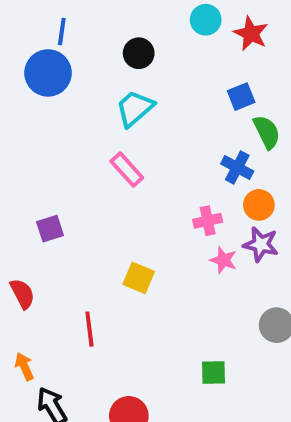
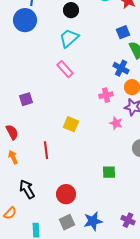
pink star: (223, 260) -> (116, 123), moved
orange arrow: (24, 367) -> (13, 157), moved

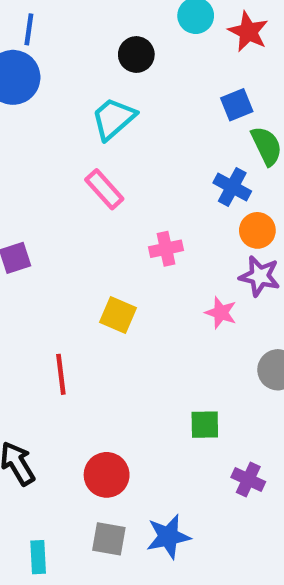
black circle: (71, 10) -> (136, 55), moved
pink cross: (106, 95) -> (166, 249), moved
purple cross: (128, 220) -> (248, 479), moved
gray square: (67, 222) -> (109, 539), turned 35

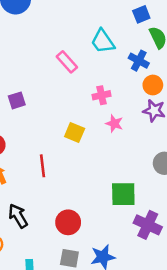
cyan trapezoid: (113, 118) -> (103, 41), moved, turned -84
pink star: (221, 313) -> (114, 124), moved
green square: (205, 425) -> (123, 194), size x1.5
purple cross: (248, 479) -> (148, 225), size x1.5

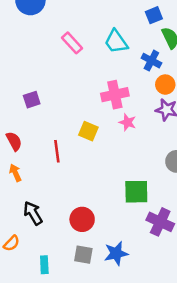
pink rectangle: (67, 62) -> (72, 43), moved
pink cross: (102, 95) -> (115, 95), size x1.5
red line: (42, 166) -> (57, 151), moved

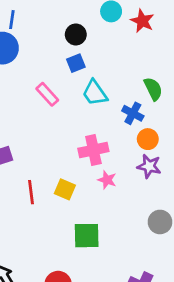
blue square: (154, 15) -> (76, 63), moved
red line: (57, 151) -> (31, 192), moved
green square: (136, 192) -> (87, 236), moved

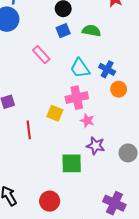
green semicircle: (153, 89) -> (91, 31), moved, turned -54
cyan trapezoid: (95, 93) -> (80, 68), moved
purple star: (149, 166) -> (96, 146), moved
yellow square: (65, 189) -> (55, 113), moved

